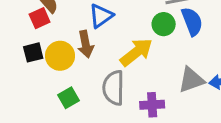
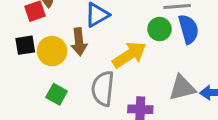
green square: (68, 98) -> (57, 94), turned -36

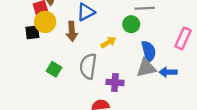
blue semicircle: (188, 29) -> (149, 51), moved
yellow circle: (52, 51) -> (45, 22), moved
yellow arrow: (129, 55) -> (108, 42), size x0.6

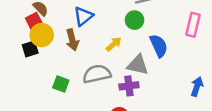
gray semicircle: (88, 66) -> (97, 74), turned 80
gray triangle: (146, 68) -> (138, 65), moved, turned 35
blue arrow: (168, 72) -> (197, 87), moved, turned 119

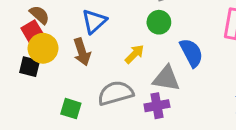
black square: (30, 49) -> (30, 67), turned 35

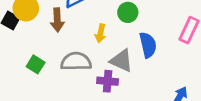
yellow arrow: (135, 54) -> (100, 33), turned 132

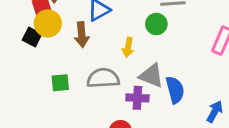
blue semicircle: (148, 45) -> (175, 90), moved
green square: (36, 64) -> (60, 83), turned -36

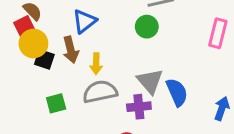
black square: (32, 37) -> (44, 59), moved
yellow arrow: (128, 47) -> (96, 64), moved
gray triangle: (151, 76) -> (150, 81), turned 36

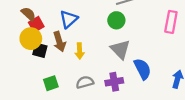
red square: (24, 26) -> (36, 24), moved
gray triangle: (150, 81) -> (120, 49), moved
gray semicircle: (100, 92) -> (85, 82), moved, size x0.7

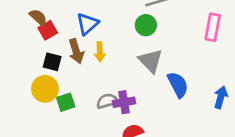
yellow circle: (31, 39) -> (45, 89), moved
yellow arrow: (80, 51) -> (100, 52), moved
purple cross: (114, 82) -> (124, 102), moved

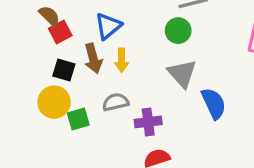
gray semicircle: (107, 101) -> (116, 102), moved

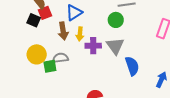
black square: (64, 70) -> (34, 20), moved
gray semicircle: (116, 102) -> (60, 58), moved
purple cross: (148, 122) -> (93, 46), moved

